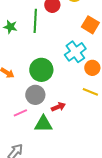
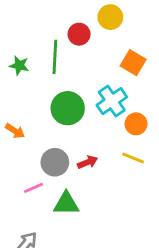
green circle: (41, 70) -> (68, 108), moved
red arrow: (58, 107) -> (88, 162), moved

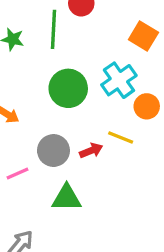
yellow line: (133, 158) -> (121, 137), moved
pink line: (34, 188) -> (17, 173), moved

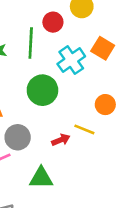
cyan cross: (119, 80) -> (71, 60), moved
gray circle: (53, 151) -> (18, 137), moved

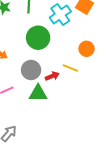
gray circle: (18, 137) -> (31, 70), moved
green triangle: (41, 178) -> (38, 93), moved

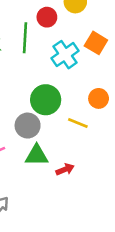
green circle: (38, 38) -> (46, 100), moved
red arrow: (52, 76) -> (65, 169), moved

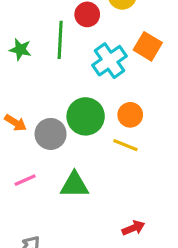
orange circle: (99, 98) -> (130, 115), moved
gray circle: (28, 126) -> (51, 134), moved
red arrow: (65, 169) -> (133, 228), moved

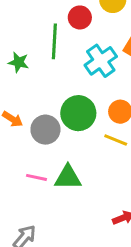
green star: (20, 49) -> (19, 62), moved
pink line: (25, 180) -> (36, 177), moved, turned 36

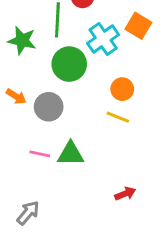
green star: (19, 62) -> (22, 40), size x1.4
green circle: (78, 113) -> (69, 64), moved

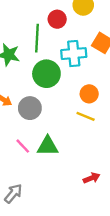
cyan cross: (103, 39) -> (74, 54), turned 30
pink line: (40, 154) -> (23, 146), turned 35

